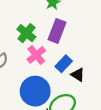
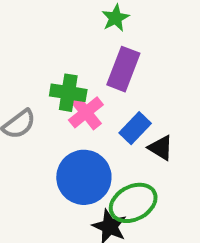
green cross: (26, 33) -> (68, 93), moved, turned -30

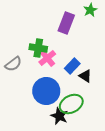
green star: (115, 18) -> (90, 10), moved
purple rectangle: (123, 69) -> (66, 23), moved

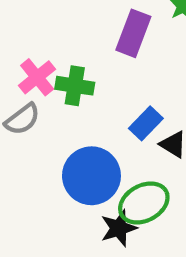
pink cross: (47, 58) -> (37, 77), moved
black star: (59, 116) -> (119, 228), turned 30

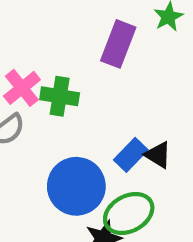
blue rectangle: (146, 123) -> (131, 155), moved

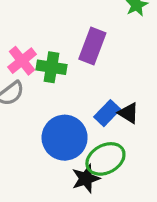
purple rectangle: (118, 44) -> (92, 46), moved

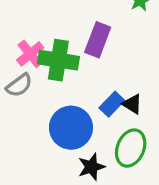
green cross: (51, 67) -> (58, 60), size x1.4
green ellipse: (105, 159) -> (131, 148), moved, turned -39

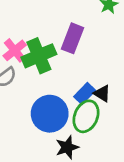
green cross: (58, 60) -> (39, 56), turned -32
green ellipse: (131, 148) -> (86, 116), moved

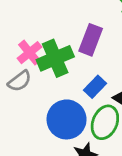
blue rectangle: (85, 93) -> (95, 87), moved

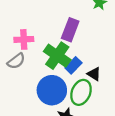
pink cross: (30, 53) -> (24, 39), turned 36
green cross: (55, 58) -> (57, 56), moved, turned -32

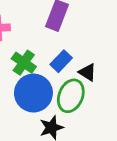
green cross: (57, 56) -> (24, 63), moved, size x0.7

